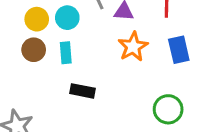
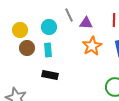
yellow circle: (37, 19) -> (20, 30), moved
black rectangle: (83, 91) -> (50, 75), moved

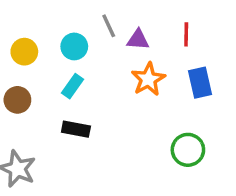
brown circle: (27, 48) -> (17, 100), moved
cyan rectangle: (48, 50) -> (73, 86), turned 40

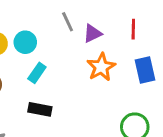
purple triangle: (138, 40) -> (92, 33), turned -30
cyan circle: (74, 46) -> (25, 42), moved

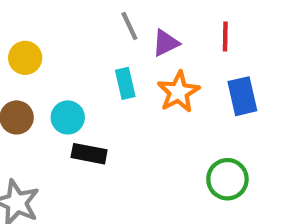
cyan circle: (25, 42) -> (68, 117), moved
cyan rectangle: (37, 73) -> (125, 83), moved, turned -48

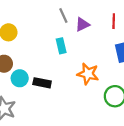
orange star: (178, 92) -> (88, 74), moved, turned -30
cyan circle: (68, 117) -> (20, 78), moved

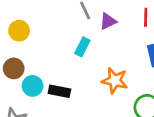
cyan rectangle: (61, 46) -> (82, 47), turned 40

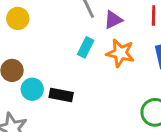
yellow circle: (19, 31) -> (18, 18), moved
orange star: (115, 81) -> (120, 53), moved

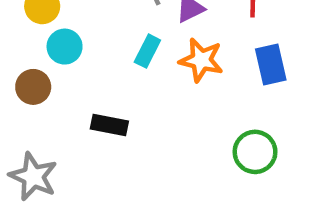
cyan circle: (32, 89) -> (65, 47), moved

